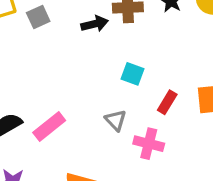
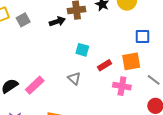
red rectangle: (167, 102) -> (104, 65), turned 32
pink cross: (149, 144) -> (122, 86), moved

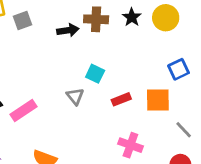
blue square: (143, 37) -> (178, 69), turned -35
gray triangle: (74, 78) -> (75, 96), moved
pink cross: (122, 86) -> (130, 145), moved

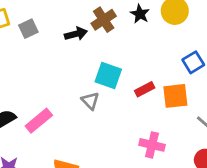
brown cross: (96, 19) -> (104, 20), turned -30
cyan square: (95, 74) -> (108, 76), size x1.4
red rectangle: (121, 99) -> (145, 89), moved

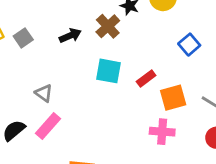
brown cross: (104, 20) -> (108, 26), moved
orange square: (175, 96) -> (173, 98), moved
gray triangle: (90, 101) -> (44, 93), moved

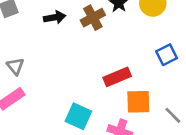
cyan square: (108, 71) -> (78, 116), moved
red rectangle: (146, 78) -> (117, 77), size x1.4

